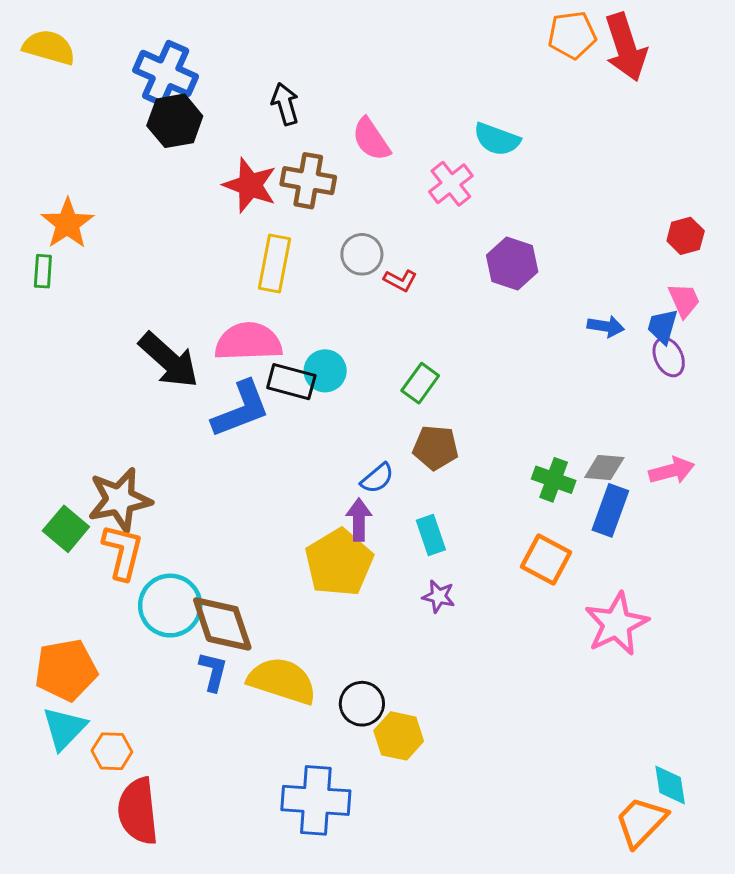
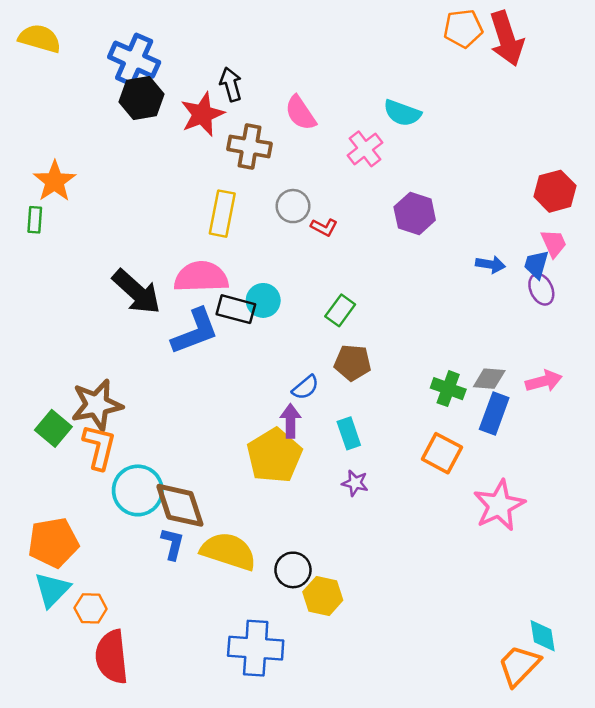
red star: (250, 185) -> (202, 114), moved, turned 30
red hexagon: (686, 236) -> (555, 191), size x1.4

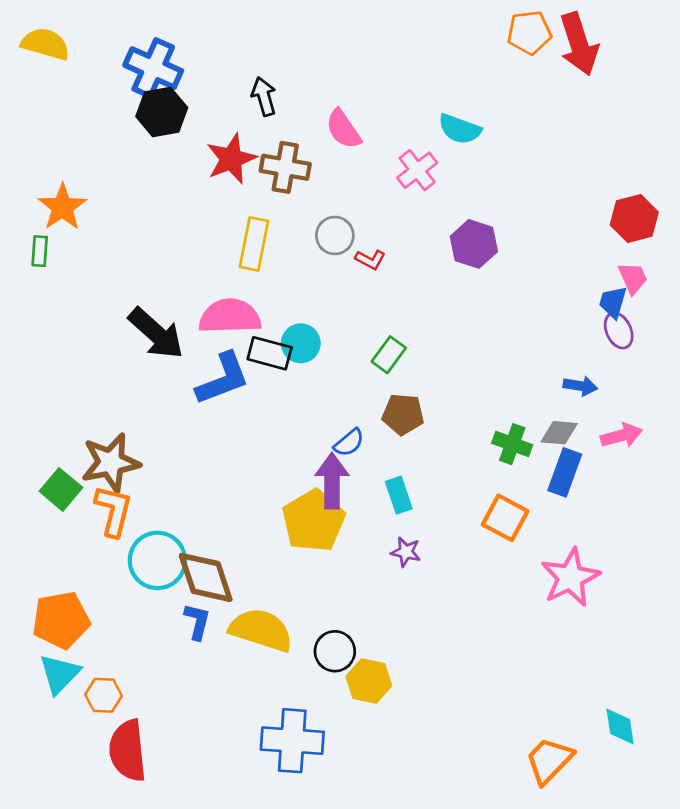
red star: (202, 114) -> (231, 159), moved
blue arrow: (490, 264) -> (580, 386), moved
purple arrow: (290, 421) -> (332, 481), size x1.4
orange trapezoid: (519, 666) -> (549, 760), moved

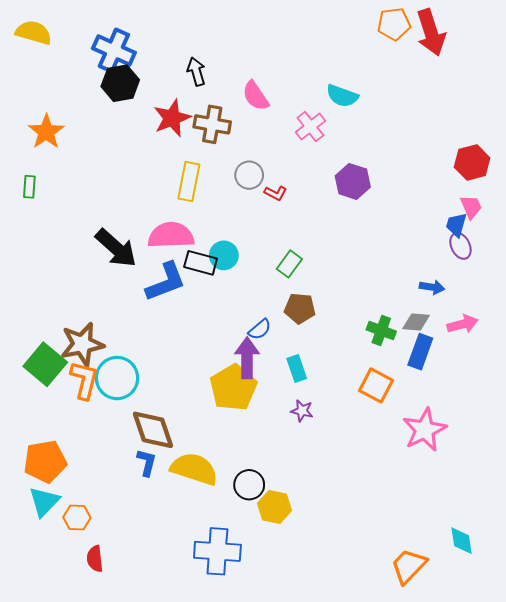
orange star: (62, 207) -> (46, 132), moved
green square: (61, 489) -> (45, 364), size x1.4
cyan circle: (157, 560) -> (117, 378), moved
red semicircle: (128, 751) -> (95, 559), size x0.6

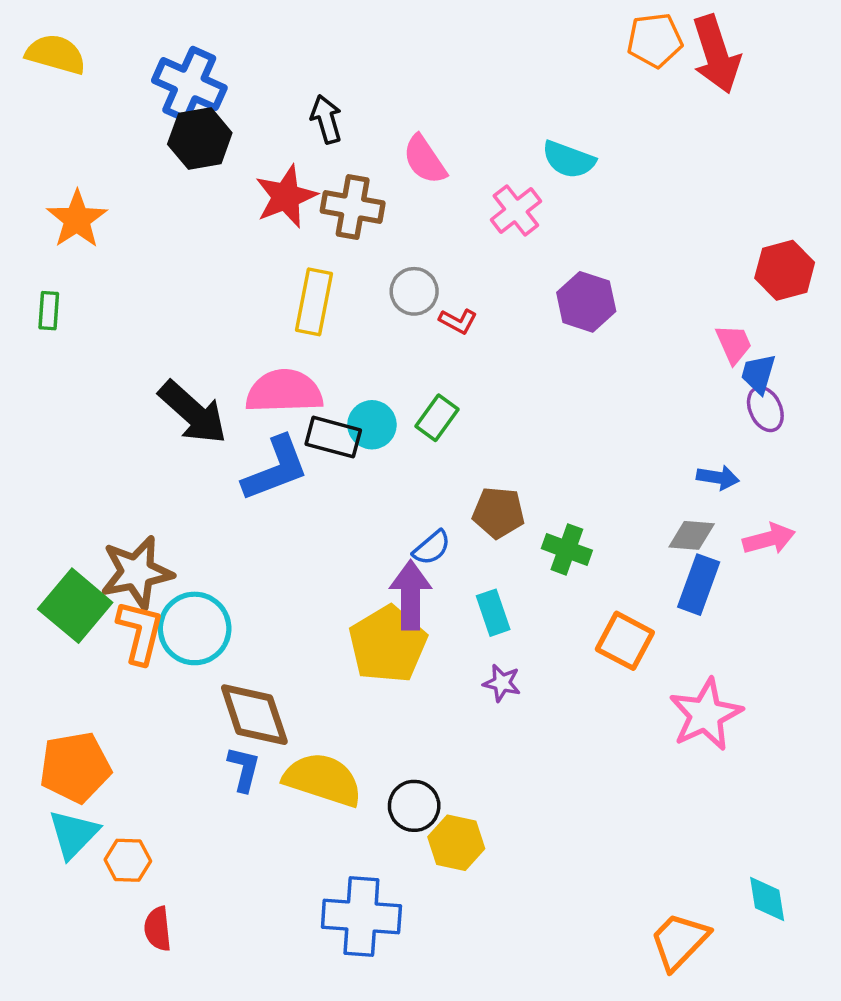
pink trapezoid: (471, 207) -> (734, 344), moved
green rectangle: (289, 264) -> (437, 418), moved
green cross: (381, 330) -> (567, 549), moved

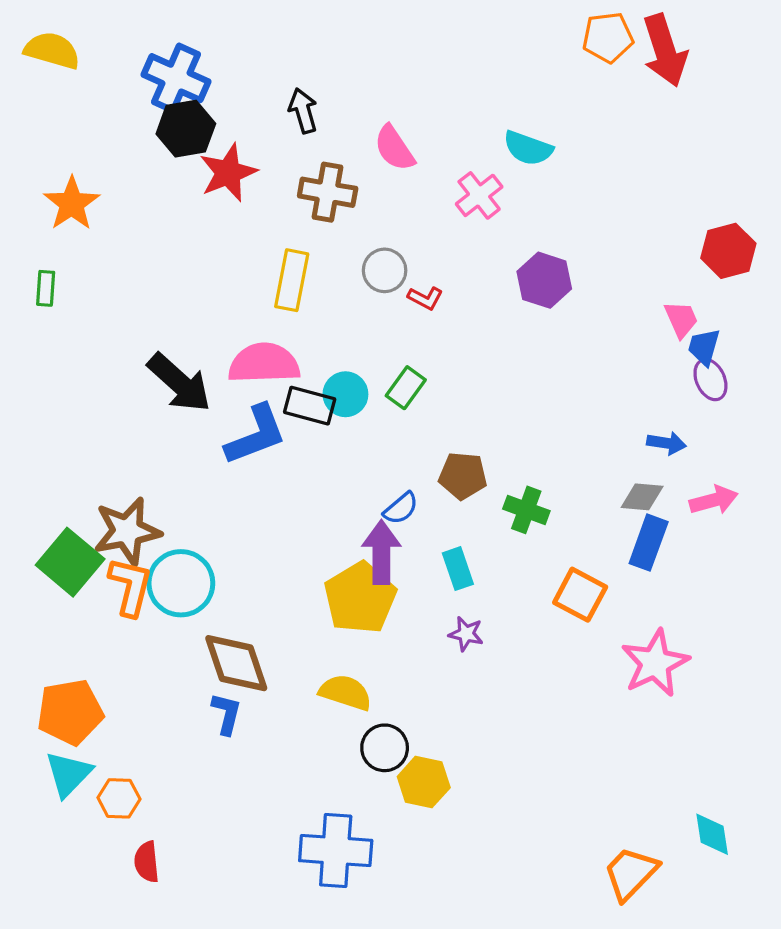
red star: (286, 196) -> (228, 173), moved
yellow semicircle: (323, 780) -> (345, 692), moved, size x0.7

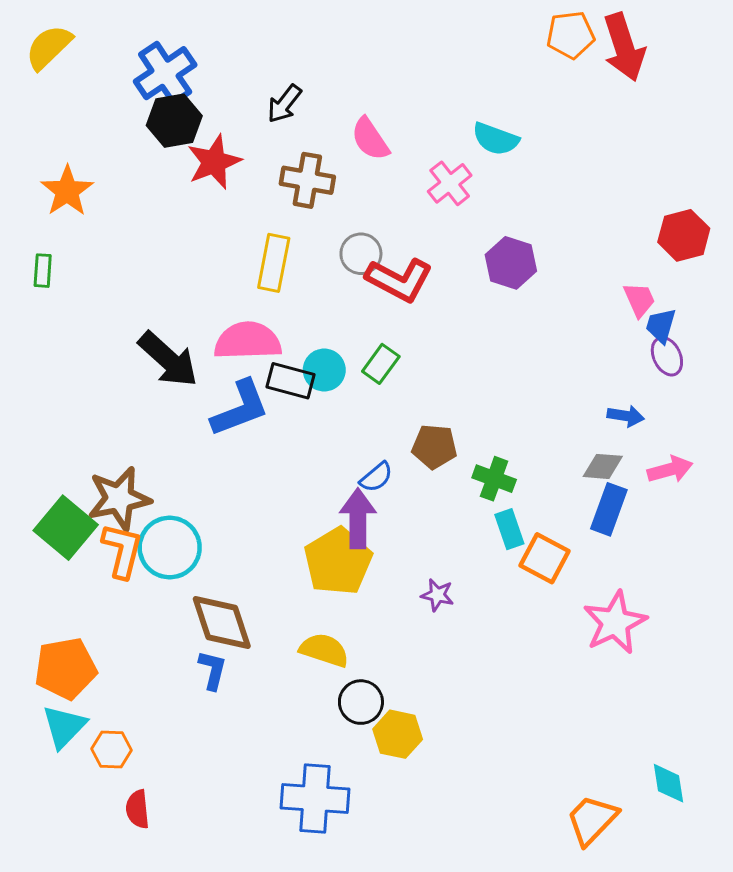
yellow semicircle: (52, 50) -> (49, 47), turned -60
blue cross: (176, 78) -> (165, 73), turned 32
black arrow: (303, 111) -> (284, 104), turned -126
red L-shape: (425, 298) -> (399, 280), size x2.0
cyan rectangle: (458, 569) -> (509, 529), moved

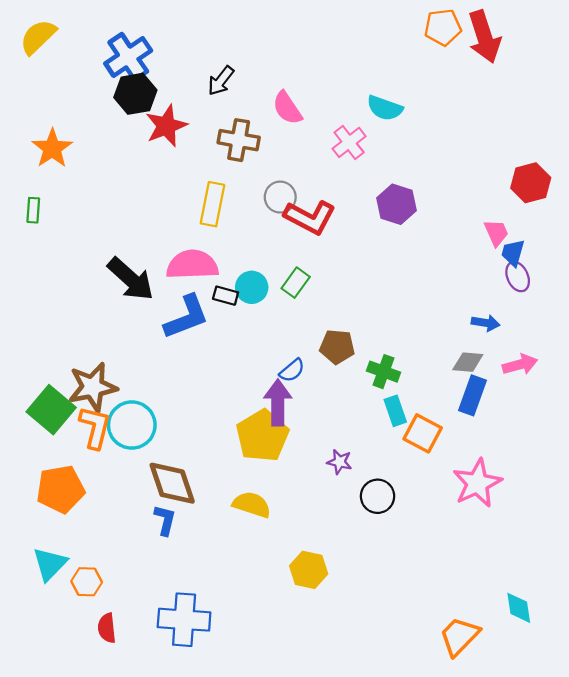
black rectangle: (291, 381) -> (226, 296), size x0.7
orange pentagon: (66, 668) -> (61, 489), moved
black circle: (361, 702) -> (378, 496), moved
blue cross: (315, 798) -> (184, 620), moved

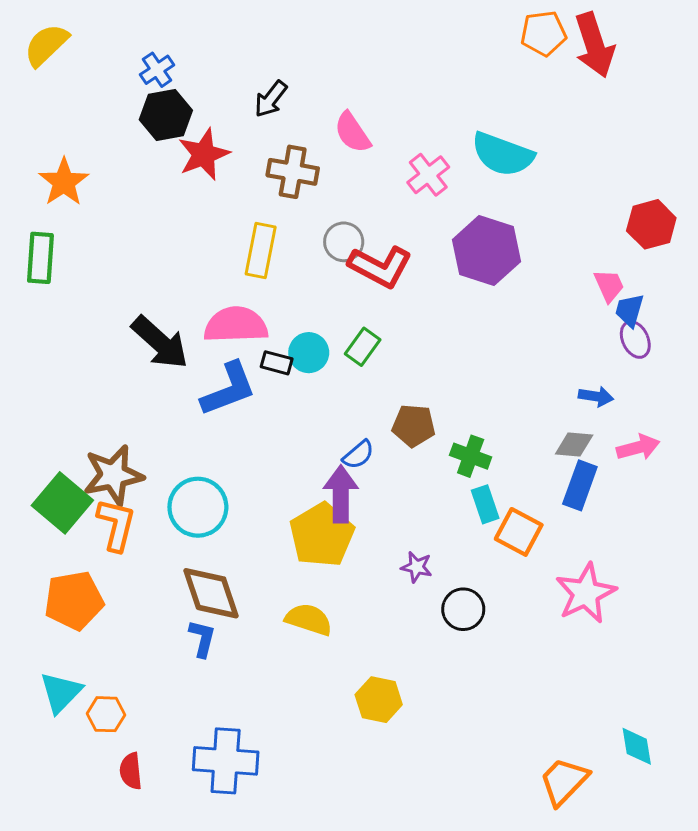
blue cross: (128, 57) -> (157, 70), size x0.6
cyan semicircle: (385, 108) -> (503, 154), moved, size x1.4
purple hexagon: (397, 204) -> (487, 251), size x1.4
green rectangle: (33, 210) -> (40, 258), size x1.6
cyan circle: (132, 425) -> (198, 507), moved

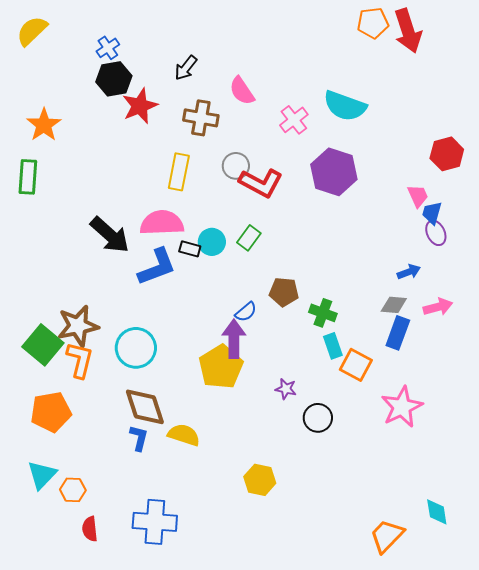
blue arrow: (596, 396) -> (409, 272), turned -30
yellow semicircle: (309, 619) -> (184, 435), moved

